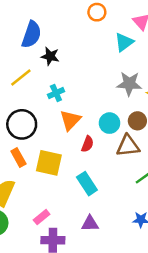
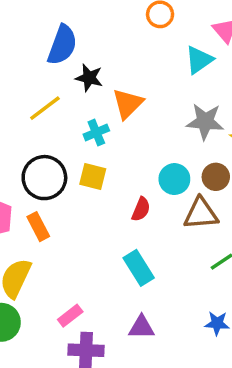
orange triangle: (70, 120) -> (128, 104), moved
yellow square: (49, 163) -> (93, 177), moved, size x0.7

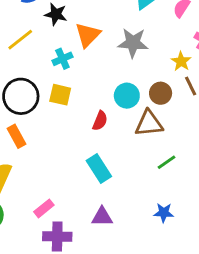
gray star: (205, 122) -> (133, 43), moved

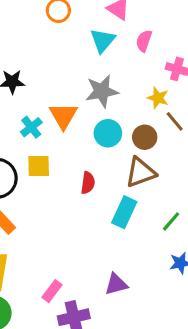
orange triangle: (88, 35) -> (63, 116), moved
cyan circle: (127, 96) -> (108, 133), moved
green line: (167, 162) -> (171, 221), moved
cyan rectangle: (99, 168) -> (124, 212), moved, turned 72

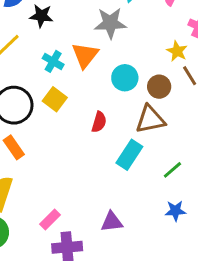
gray star: (102, 91) -> (110, 23), moved
cyan cross: (31, 127) -> (53, 61), turned -30
yellow square: (39, 166) -> (55, 99), turned 30

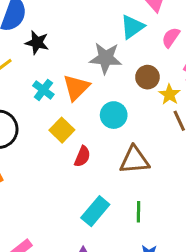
brown circle: (159, 87) -> (147, 77), moved
yellow square: (55, 99) -> (62, 130), moved
cyan rectangle: (129, 155) -> (95, 211), moved
green line: (172, 170) -> (139, 212), moved, turned -55

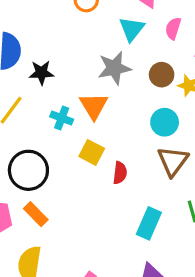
cyan circle: (114, 115) -> (165, 122), moved
brown triangle: (134, 160) -> (173, 161), turned -32

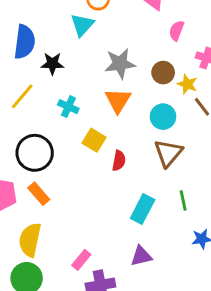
cyan triangle: (132, 29) -> (82, 25), moved
orange triangle: (94, 106) -> (118, 100), moved

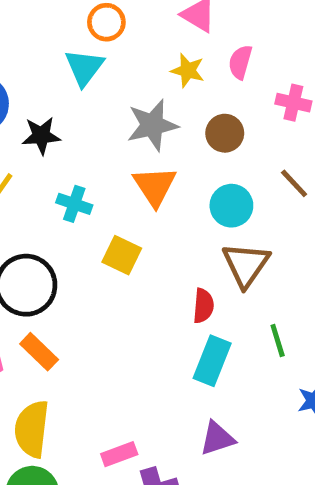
yellow star: (187, 84) -> (188, 70), moved
red semicircle: (119, 161) -> (203, 306), moved
pink rectangle: (81, 260) -> (119, 454), turned 36

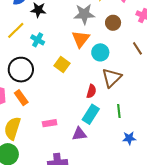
cyan cross: (74, 204) -> (38, 40), moved
cyan circle: (231, 206) -> (100, 52), moved
purple triangle: (217, 438) -> (79, 134), moved
pink rectangle: (119, 454) -> (50, 123), moved

